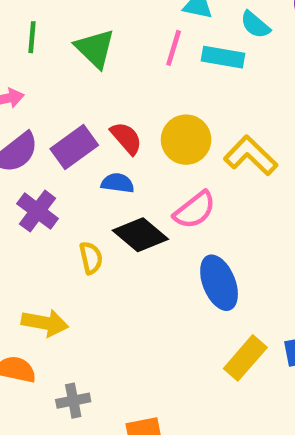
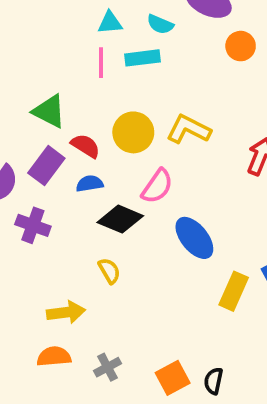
green triangle: (95, 48) -> (49, 111), moved
yellow semicircle: (91, 258) -> (109, 271), moved

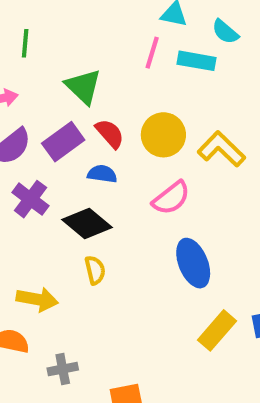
black diamond: (120, 219) -> (87, 223), moved

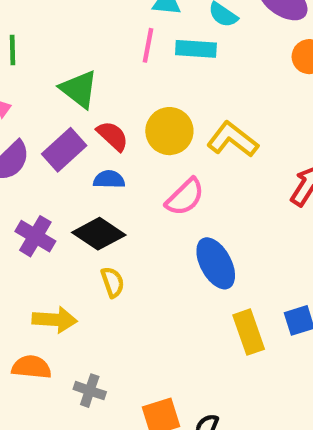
purple cross: (30, 199) -> (35, 236), moved
yellow rectangle: (217, 330) -> (249, 332), turned -54
gray cross: (63, 369) -> (90, 391), turned 36

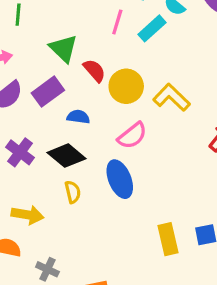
cyan rectangle: (196, 49) -> (152, 28), turned -52
red semicircle: (113, 136) -> (94, 71), moved
blue ellipse: (216, 263) -> (120, 179), moved

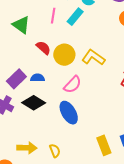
green triangle: (64, 48) -> (21, 25), moved
purple rectangle: (48, 92) -> (16, 79), moved
yellow semicircle: (73, 192) -> (55, 151), moved
yellow arrow: (27, 215) -> (27, 148), moved

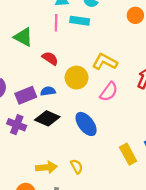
cyan rectangle: (75, 17) -> (80, 21), turned 66
yellow circle: (64, 55) -> (77, 78), moved
purple rectangle: (16, 79) -> (26, 95), turned 30
pink semicircle: (73, 85) -> (109, 92), moved

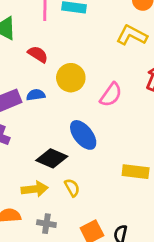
yellow L-shape: (105, 62) -> (132, 35), moved
black diamond: (47, 118) -> (52, 158), moved
yellow rectangle: (128, 154) -> (136, 172), turned -54

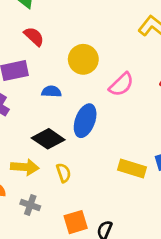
red semicircle: (38, 54) -> (34, 36), moved
blue semicircle: (36, 95) -> (51, 92), moved
blue ellipse: (83, 135) -> (85, 121), turned 48

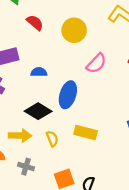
red semicircle: (34, 36) -> (35, 23), moved
yellow circle: (83, 59) -> (74, 30), moved
yellow rectangle: (132, 168) -> (86, 133), moved

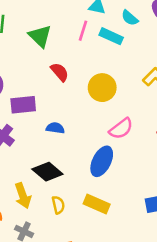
blue ellipse: (68, 95) -> (102, 161), moved
yellow arrow: (20, 136) -> (23, 196), turned 60

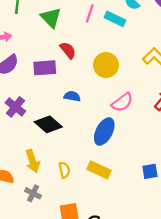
purple rectangle: (23, 105) -> (45, 68), moved
blue semicircle: (55, 128) -> (72, 96), moved
black diamond: (47, 172) -> (48, 124), moved

